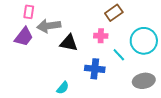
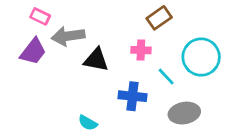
pink rectangle: (29, 12) -> (40, 16), turned -72
gray ellipse: (144, 81) -> (184, 113), moved
cyan semicircle: (63, 88) -> (88, 123), turned 80

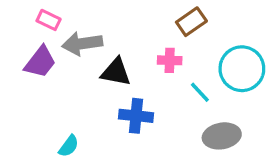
blue cross: (133, 96) -> (136, 116), moved
cyan semicircle: (88, 123) -> (69, 146), moved, turned -84

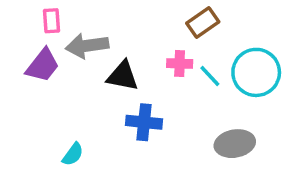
pink rectangle: (49, 20) -> (51, 21), turned 60
cyan line: (200, 92) -> (210, 76), moved

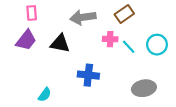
gray arrow: (87, 46) -> (83, 17), moved
cyan circle: (256, 72) -> (157, 45), size x0.7
black triangle: (123, 76) -> (60, 43), moved

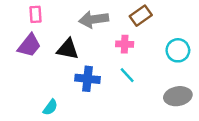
cyan line: (129, 47) -> (127, 75), moved
blue cross: (88, 75) -> (87, 79), moved
gray ellipse: (144, 88) -> (178, 96), moved

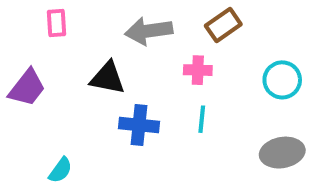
purple trapezoid: (29, 45) -> (27, 88), moved
cyan line: (127, 75) -> (202, 119), turned 49
cyan semicircle: (50, 107) -> (60, 170), moved

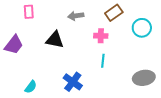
gray arrow: (149, 31) -> (76, 16), size x0.7
cyan circle: (282, 80) -> (142, 28), moved
blue cross: (139, 125) -> (73, 82), moved, turned 30

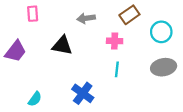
gray ellipse: (144, 78) -> (164, 67), moved

